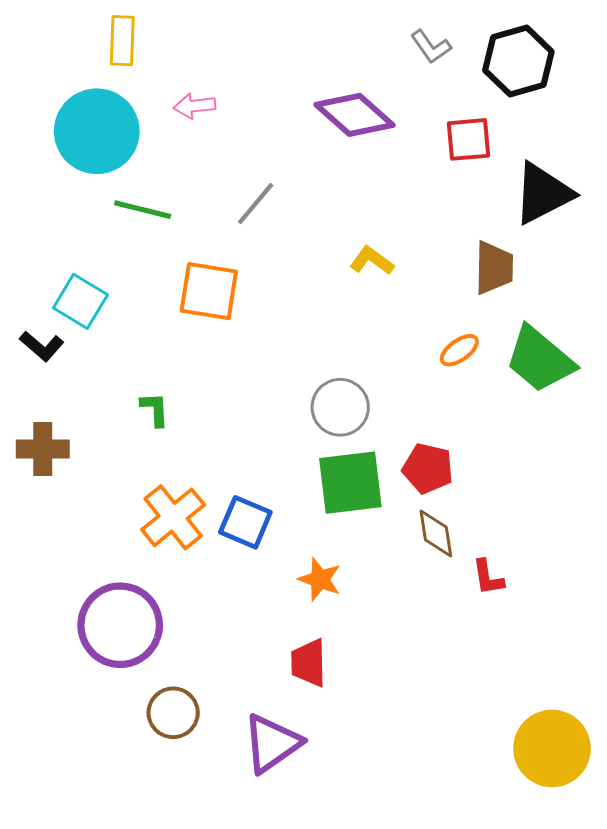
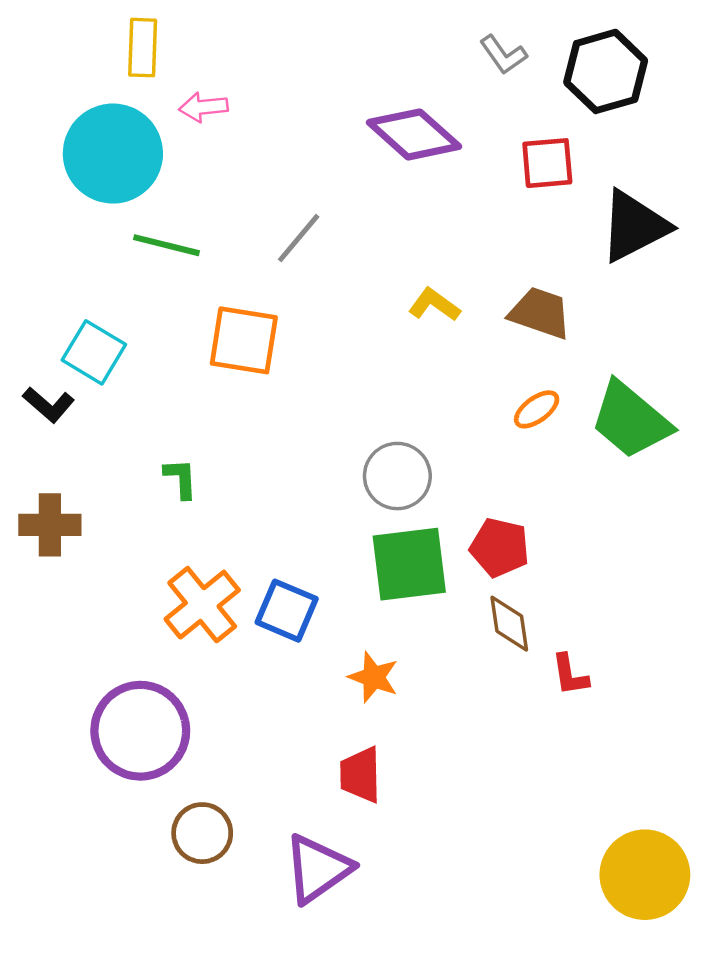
pink arrow: (195, 106) -> (203, 107), moved
brown trapezoid: (494, 268) -> (540, 313), moved, turned -72

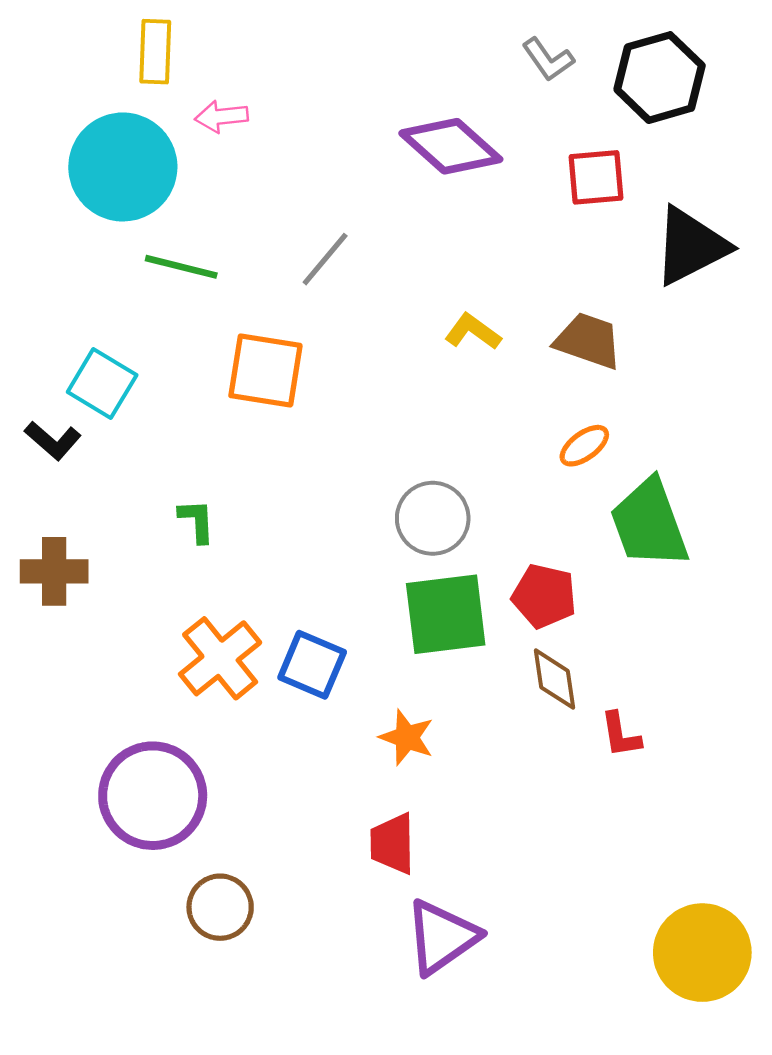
green trapezoid: (631, 420) -> (649, 523), moved, turned 30
purple triangle: (318, 869) -> (442, 937), moved

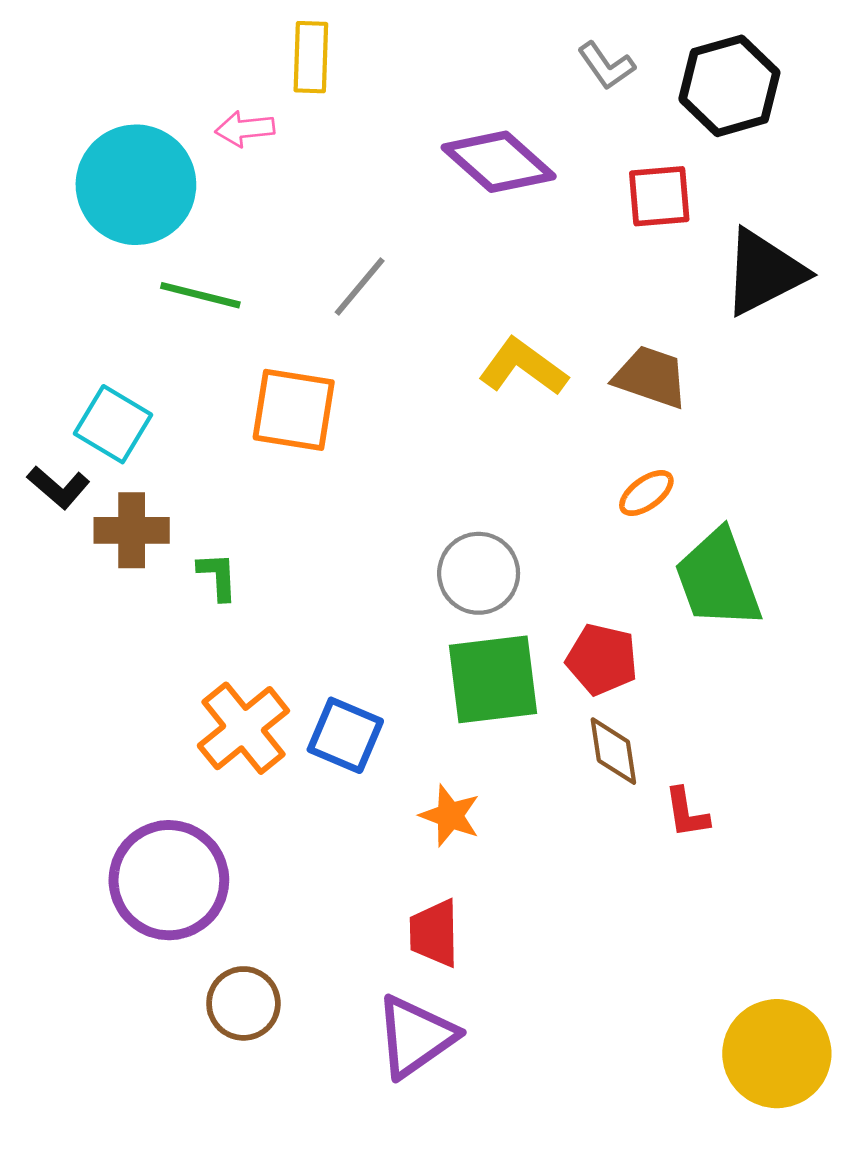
yellow rectangle: (155, 52) -> (311, 57), moved
yellow L-shape: (473, 332) -> (523, 367), size x1.4
brown cross: (54, 571) -> (132, 530), moved
purple triangle: (442, 937) -> (416, 1036), moved

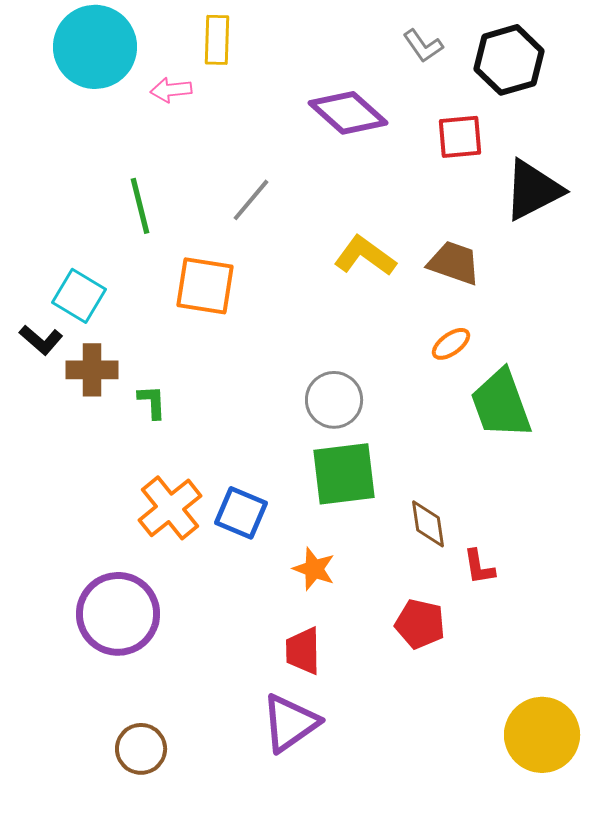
cyan circle: (136, 185) -> (95, 47), moved
green line: (200, 295) -> (140, 206), turned 62
red pentagon: (602, 659) -> (420, 624), moved
brown circle: (243, 1003) -> (141, 749), moved

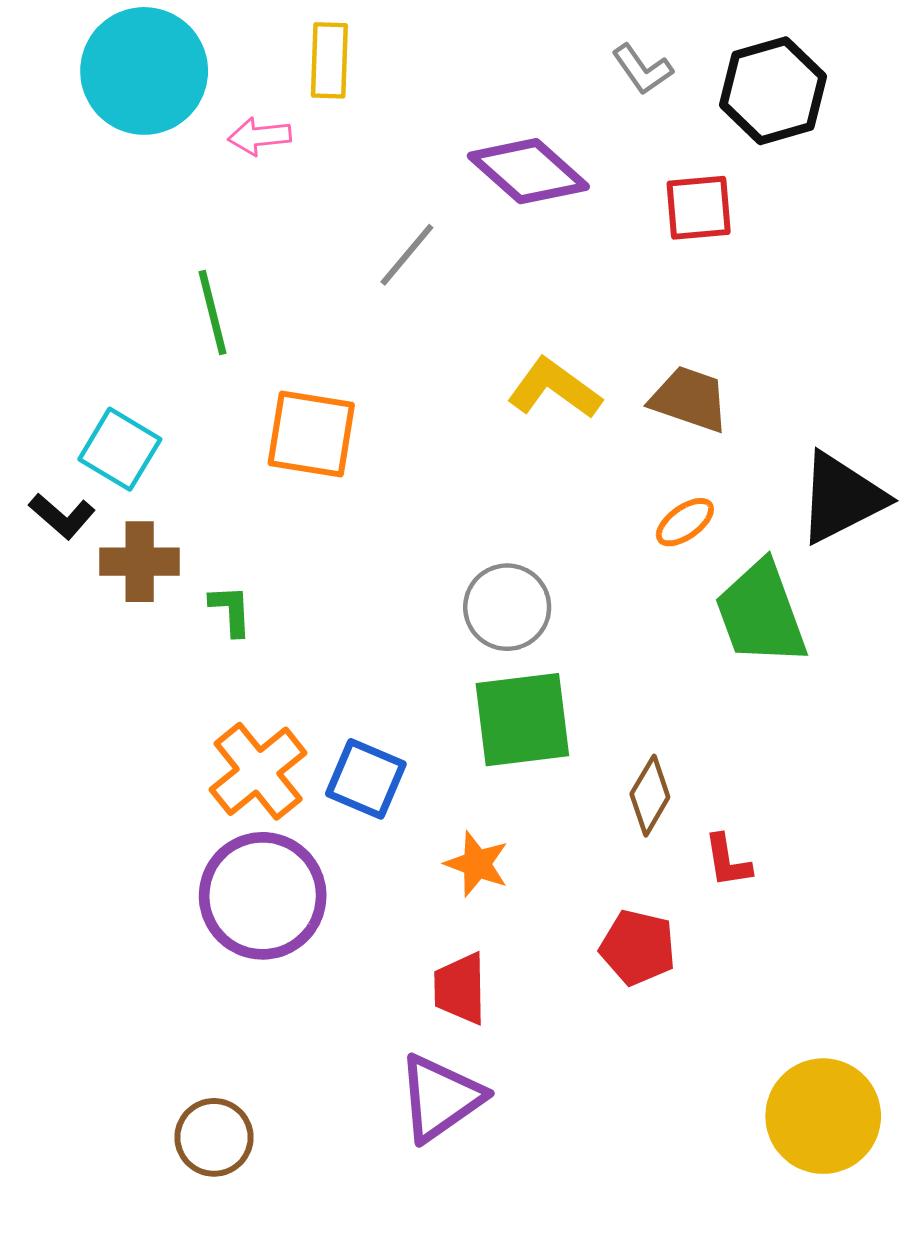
black triangle: (533, 190) -> (841, 498), moved
gray line: (251, 200) -> (407, 255), moved
brown diamond: (428, 524) -> (650, 796), turned 39
purple circle: (118, 614) -> (263, 896), moved

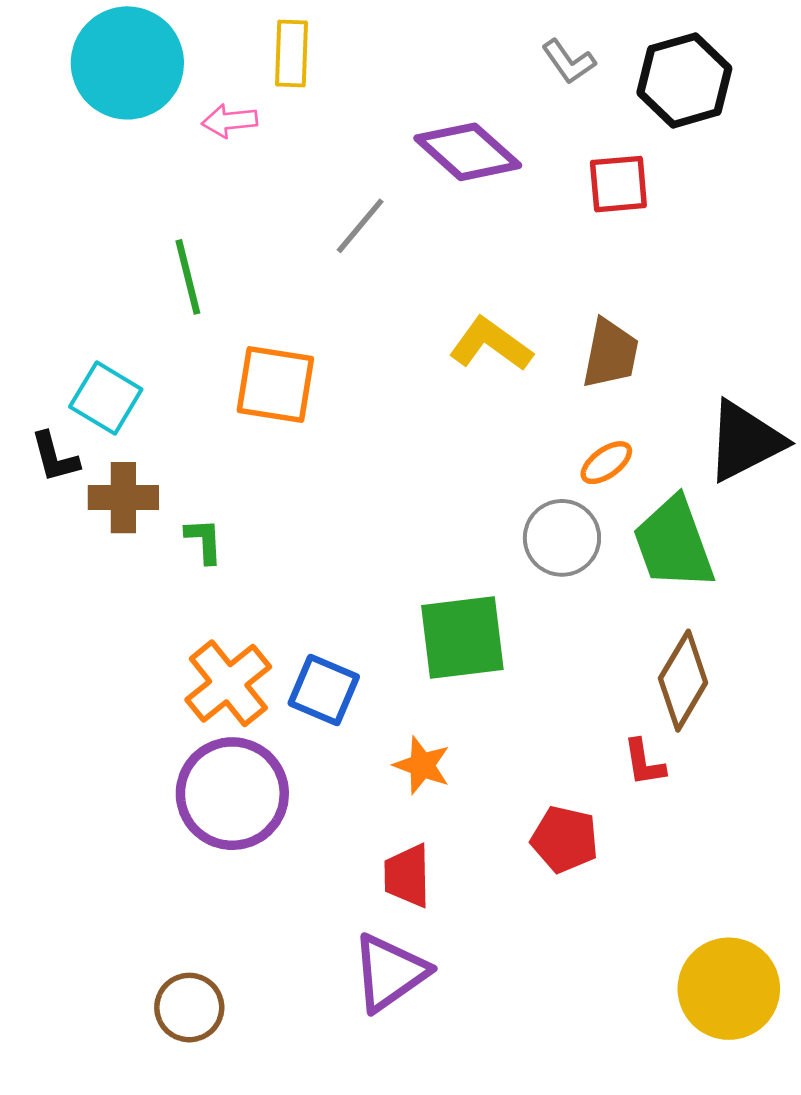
brown trapezoid: (689, 399) -> (610, 354), turned 82
black L-shape: (62, 516) -> (55, 457), turned 34
gray circle: (507, 607) -> (562, 538), moved
brown diamond: (650, 796) -> (683, 681), moved, size x1.4

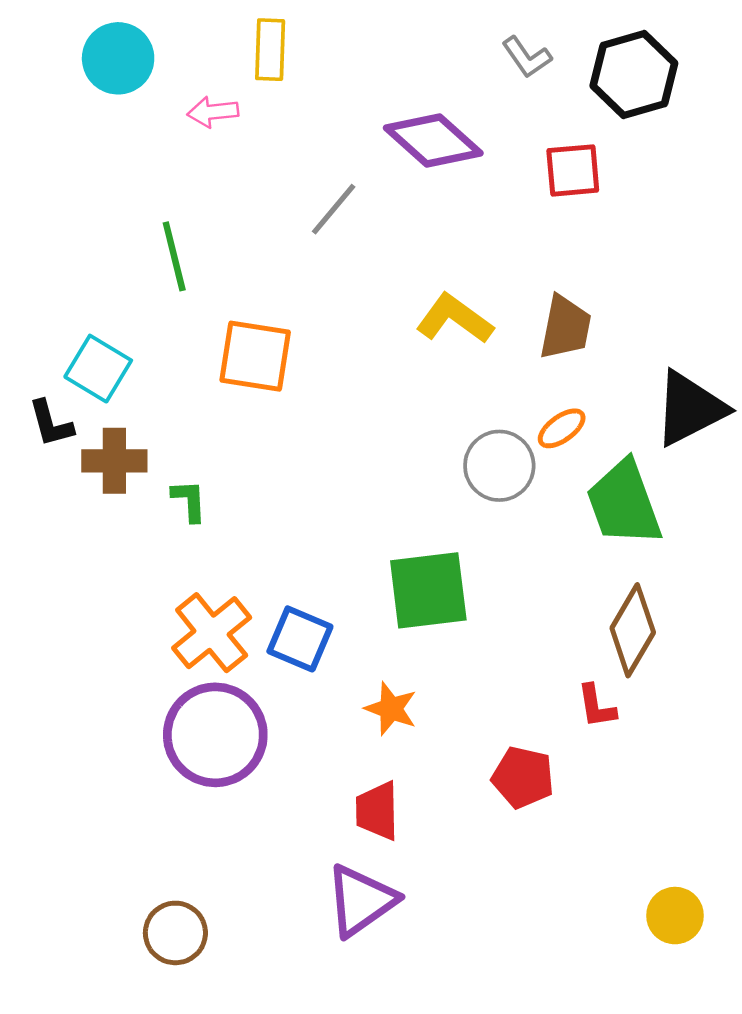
cyan circle: (127, 63) -> (118, 58), size x0.7
gray circle: (562, 538) -> (499, 466), moved
yellow circle: (729, 989) -> (675, 916), size x0.6

